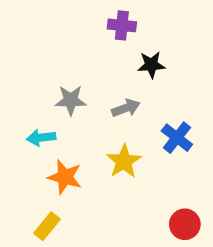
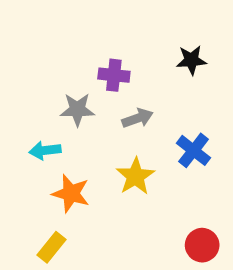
purple cross: (122, 25) -> (114, 75), moved
black star: (151, 65) -> (191, 60), moved

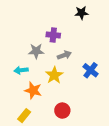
black star: (191, 60) -> (81, 13), moved
yellow star: (135, 176) -> (54, 75), moved
red circle: (202, 245) -> (62, 111), moved

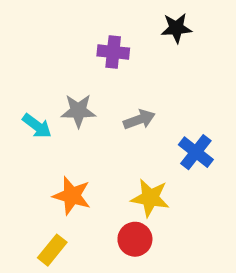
purple cross: (53, 35) -> (113, 52), moved
cyan arrow: (21, 70) -> (37, 126), moved, turned -136
yellow star: (54, 75) -> (150, 198), moved, turned -30

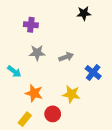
purple cross: (113, 52) -> (31, 25), moved
cyan arrow: (37, 126) -> (14, 71), moved
red circle: (135, 239) -> (53, 114), moved

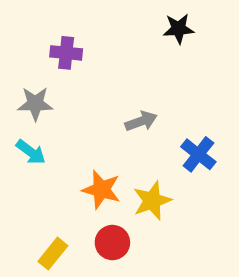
gray star: (37, 53) -> (35, 104), moved
orange star: (34, 93) -> (101, 190), moved
yellow star: (71, 94) -> (152, 201), turned -30

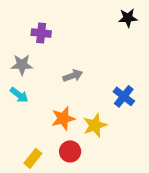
black star: (179, 29) -> (128, 18), moved
gray arrow: (141, 121) -> (73, 76), moved
orange star: (101, 190) -> (63, 118), turned -30

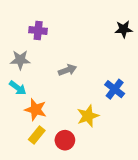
black star: (128, 18) -> (124, 29), moved
orange star: (63, 118) -> (36, 110), moved, turned 30
yellow rectangle: (33, 158) -> (37, 135), moved

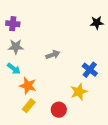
purple cross: (38, 30) -> (13, 24), moved
yellow star: (88, 116) -> (79, 92), moved
red circle: (65, 140) -> (59, 110), moved

